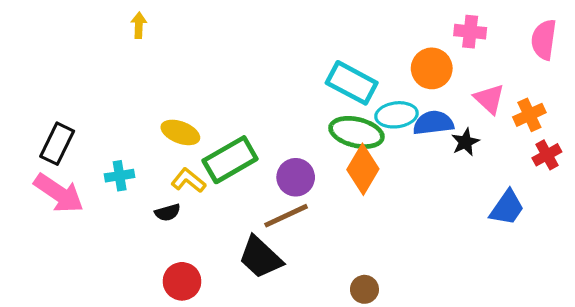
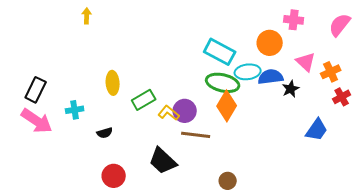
pink semicircle: (544, 40) -> (340, 25), turned 30
yellow ellipse: (180, 132) -> (113, 83), turned 65
green rectangle: (230, 160) -> (144, 100), size x0.7
yellow L-shape: (188, 180) -> (169, 113), moved
brown line: (286, 216) -> (196, 135), moved, turned 32

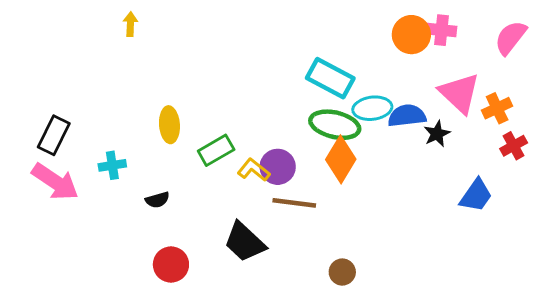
orange circle: (270, 43) -> (411, 35), moved
pink triangle: (306, 62) -> (459, 93), size x1.4

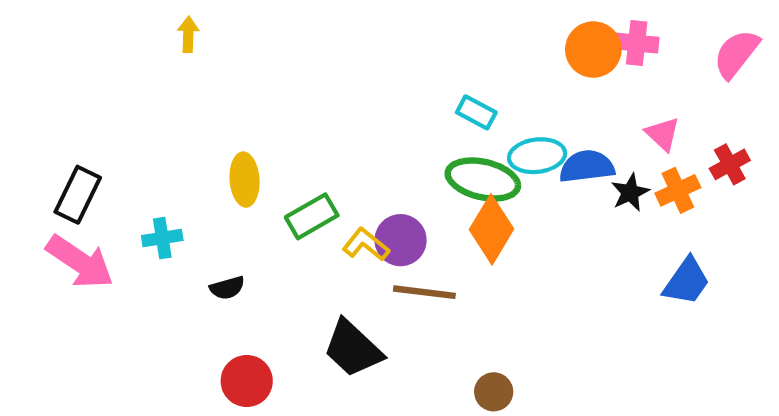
cyan rectangle: (330, 78) -> (476, 112), size x0.6
pink triangle: (459, 93) -> (663, 134), size x0.6
orange cross: (497, 108) -> (678, 190), moved
red cross: (514, 146) -> (730, 164), moved

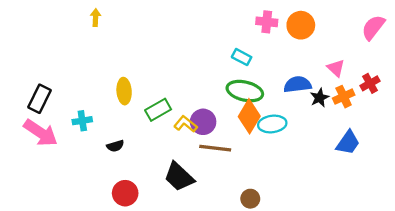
pink cross: (637, 43) -> (267, 22), moved
cyan ellipse: (537, 156) -> (272, 124), moved

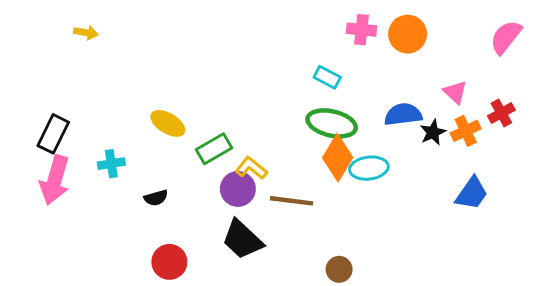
yellow arrow: (96, 18) -> (86, 33), moved, turned 98
yellow ellipse: (124, 91) -> (168, 123), turned -55
purple circle: (203, 122) -> (238, 189), moved
pink arrow: (41, 133) -> (55, 180), turned 72

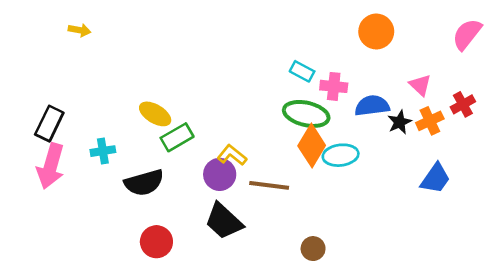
pink cross: (361, 30) -> (334, 86), moved
green rectangle: (214, 149) -> (177, 137), moved
black semicircle: (156, 198) -> (144, 183), size x1.8

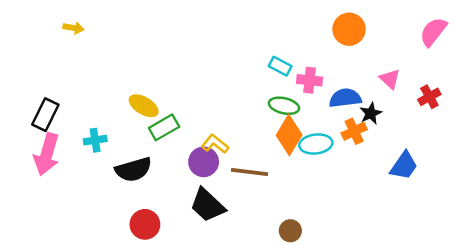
green ellipse: (306, 114) -> (284, 106), size x0.7
orange cross: (430, 121) -> (354, 131), moved

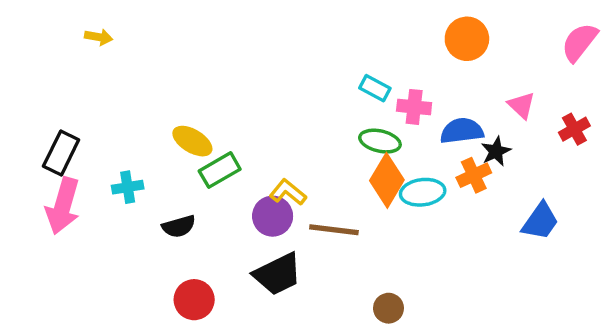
black semicircle: (133, 170) -> (179, 226), size x0.7
black trapezoid: (207, 205) -> (278, 274), turned -69

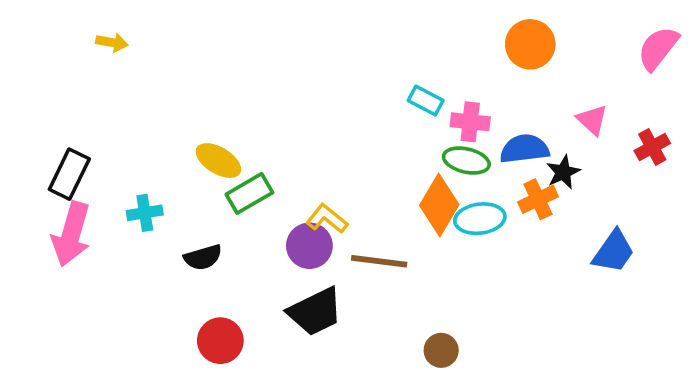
green ellipse: (380, 141) -> (466, 161), moved

